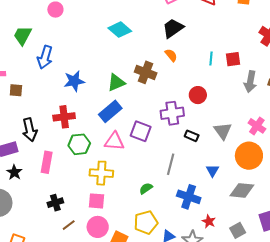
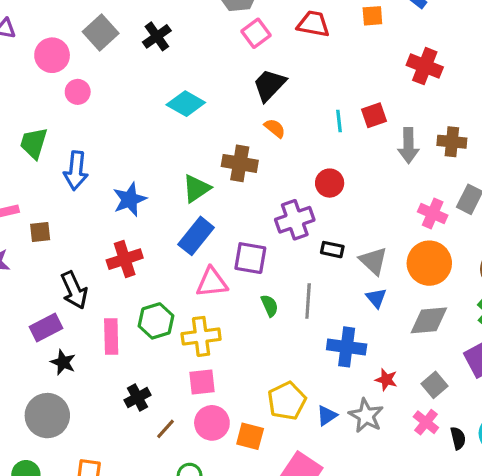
gray triangle: (223, 131) -> (373, 261), moved
green hexagon: (79, 144) -> (156, 321), moved
green semicircle: (146, 188) -> (270, 306), moved, turned 112

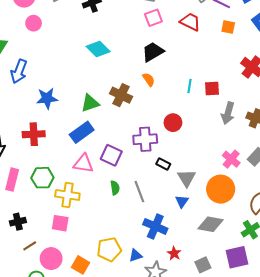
gray line: (308, 301) -> (139, 192), turned -40
blue triangle: (327, 416) -> (135, 255), moved
pink circle: (212, 423) -> (51, 259), moved

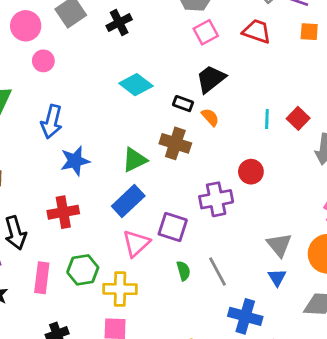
blue arrow: (19, 71) -> (52, 122), moved
red square: (212, 89) -> (298, 118), turned -35
pink triangle: (83, 164) -> (136, 243), turned -45
black rectangle: (163, 164) -> (183, 104), moved

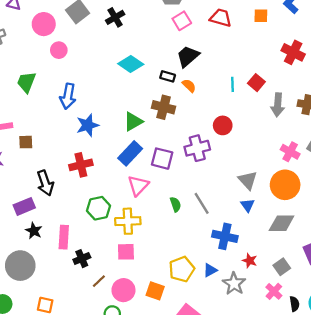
purple square: (173, 227) -> (162, 159), moved
pink rectangle: (42, 278) -> (64, 237), moved

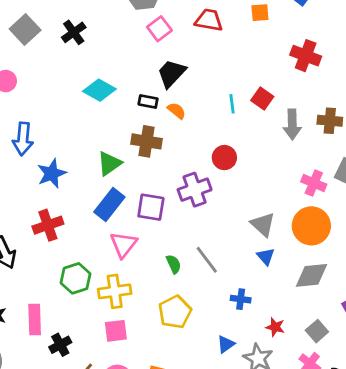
blue cross: (225, 236) -> (241, 299), size x0.6
yellow pentagon: (182, 269) -> (175, 312), moved

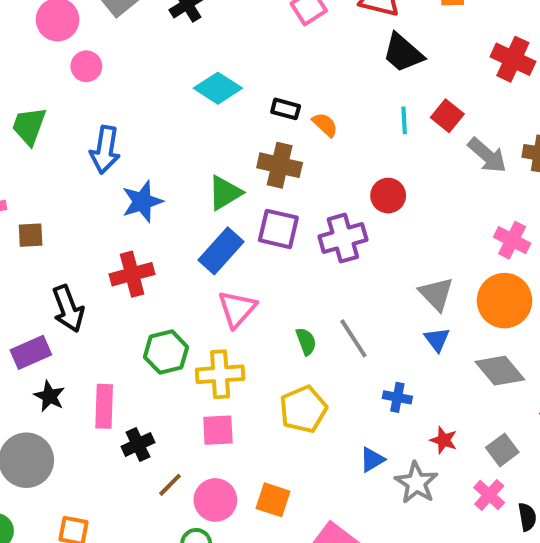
black trapezoid: (171, 73) -> (403, 53), moved, turned -96
gray arrow: (292, 124) -> (487, 155), turned -52
purple square: (151, 207) -> (278, 229), moved
gray diamond: (311, 275) -> (500, 371), turned 52

